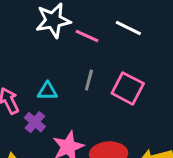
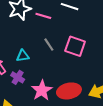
gray line: (89, 80) -> (49, 45), turned -40

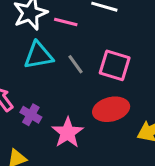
cyan triangle: (23, 56) -> (38, 55), moved, size x1.5
red ellipse: (69, 91) -> (111, 109), moved

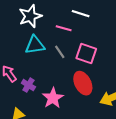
pink line: (66, 22) -> (64, 28), moved
red ellipse: (111, 109) -> (83, 83), turned 75

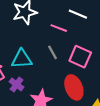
cyan triangle: (35, 45) -> (22, 59), moved

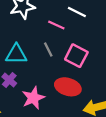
red ellipse: (74, 87) -> (68, 87), turned -55

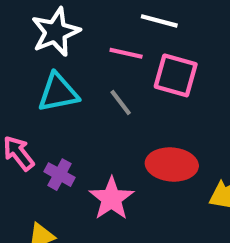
cyan triangle: (16, 54) -> (58, 93), moved
pink square: (76, 56) -> (176, 75), moved

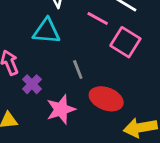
gray line: (121, 102) -> (78, 69), moved

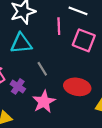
pink line: (98, 19) -> (59, 26), turned 70
gray line: (78, 69) -> (42, 69), moved

